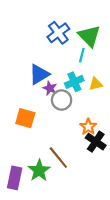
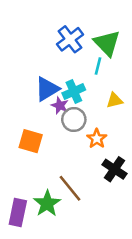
cyan cross: (74, 82) -> (74, 91), moved
orange star: (88, 127) -> (97, 139), moved

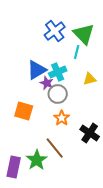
orange star: (97, 139) -> (62, 118), moved

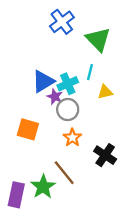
blue cross: (55, 31) -> (62, 22), moved
cyan line: (77, 52) -> (90, 72), moved

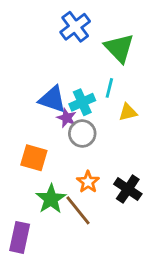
blue triangle: (43, 81) -> (52, 99), turned 50
orange star: (72, 138) -> (88, 182), moved
green star: (43, 187) -> (51, 199), moved

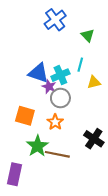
green triangle: (119, 48) -> (88, 35), size x0.6
orange star: (88, 182) -> (55, 122), moved
brown line: (78, 210) -> (57, 154), turned -40

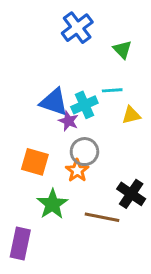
cyan line: (80, 65) -> (112, 90), turned 72
gray circle: (60, 98) -> (84, 152), moved
brown line: (57, 154) -> (102, 217), moved

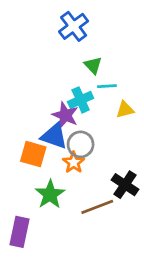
green triangle: (122, 49) -> (93, 65), moved
blue triangle: (54, 102) -> (54, 136), moved
purple star: (68, 121) -> (65, 115), size x1.4
brown line: (102, 217) -> (97, 207), turned -32

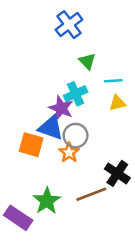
cyan line: (107, 86) -> (113, 81), moved
green star: (50, 194) -> (47, 201), moved
purple rectangle: (19, 232) -> (18, 218), turned -68

